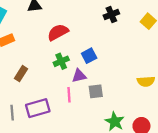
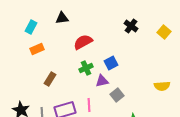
black cross: (111, 14) -> (131, 26), turned -32
gray square: (96, 91) -> (117, 95), turned -32
pink line: (69, 95) -> (89, 105), moved

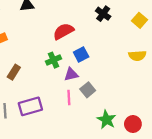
red semicircle: (83, 42) -> (63, 31), moved
yellow semicircle: (162, 86) -> (137, 56), moved
pink line: (89, 105) -> (69, 98), moved

